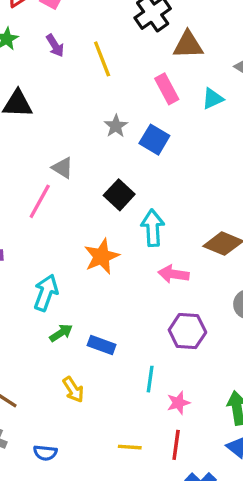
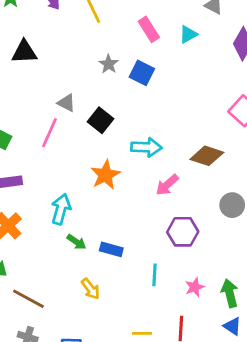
black square: (119, 195) -> (100, 120), moved
cyan arrow: (153, 228) -> (146, 147), turned 100
pink arrow: (174, 274) -> (167, 185), turned -45
green arrow: (61, 333) -> (76, 242), turned 72
pink star: (178, 403) -> (195, 287), moved

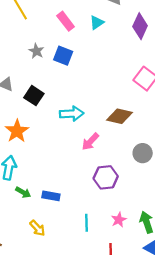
orange star: (105, 175) -> (17, 131), moved
cyan line: (155, 275) -> (86, 223), moved

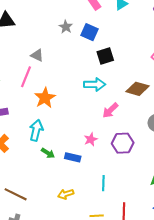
black square: (34, 96) -> (105, 56), moved, turned 36
pink star: (119, 220) -> (91, 139), moved
yellow arrow: (37, 228) -> (66, 194), moved, turned 112

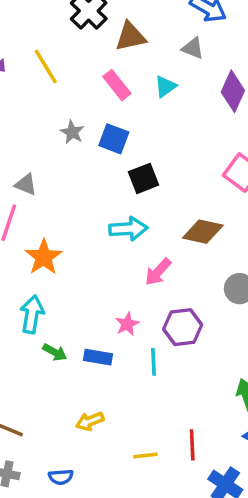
cyan line: (103, 183) -> (153, 362), moved

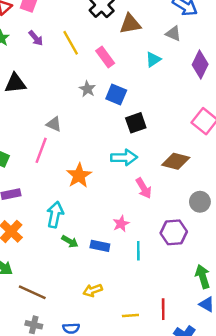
pink rectangle: (117, 85) -> (105, 57), moved
orange star: (44, 257) -> (79, 175), moved
pink arrow: (158, 272) -> (144, 188), turned -75
purple hexagon: (183, 327) -> (174, 232), moved

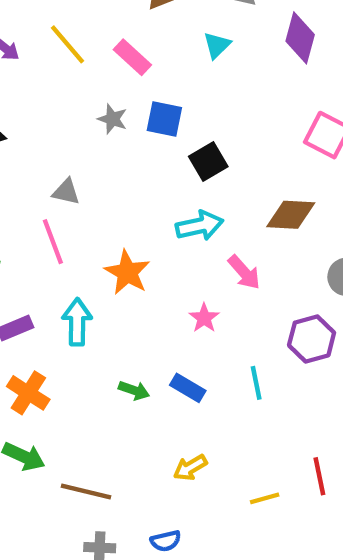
pink line: (41, 150) -> (53, 242), turned -30
cyan arrow: (55, 215) -> (77, 322), moved
pink star: (121, 224) -> (204, 318), moved
blue rectangle: (100, 246) -> (188, 388), turned 30

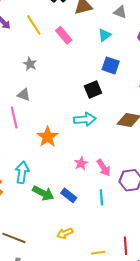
gray star: (112, 119) -> (30, 64), moved
blue square: (164, 119) -> (111, 65), moved
pink arrow: (244, 272) -> (104, 168), moved
cyan arrow: (77, 322) -> (22, 172), moved
green arrow: (134, 390) -> (43, 193), size x1.5

